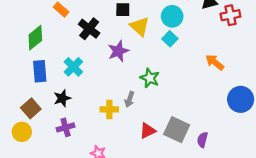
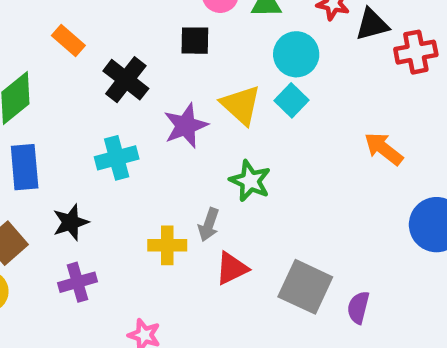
yellow triangle: (140, 26) -> (241, 105), moved
cyan cross: (73, 67) -> (117, 158), moved, turned 30
red triangle: (147, 131) -> (232, 268), moved

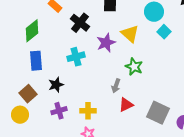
cyan square: (292, 100) -> (164, 32), moved
yellow cross: (167, 245) -> (88, 111), moved

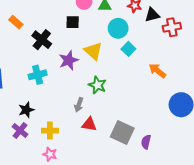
black star: (56, 85) -> (26, 110), moved
red triangle: (126, 105) -> (89, 124), turned 35
purple cross: (59, 111) -> (20, 131), turned -35

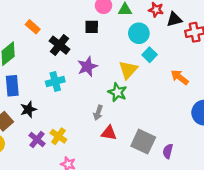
yellow triangle: (93, 51) -> (128, 70), moved, turned 30
black star: (26, 110) -> (28, 109), moved
yellow cross: (50, 131) -> (58, 136), moved, turned 35

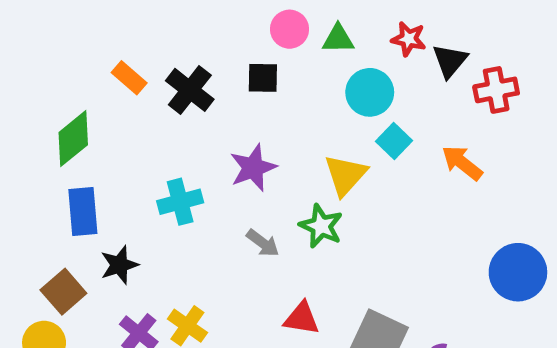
black triangle: (174, 19) -> (450, 61), turned -35
black cross: (60, 45) -> (190, 90), moved
orange arrow: (180, 77) -> (462, 163), moved
gray arrow: (98, 113) -> (263, 243), moved, turned -72

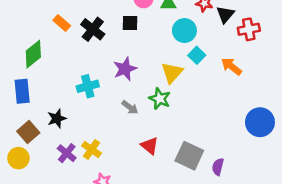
blue rectangle: (83, 211) -> (22, 91), moved
red triangle: (302, 318) -> (150, 146), turned 30

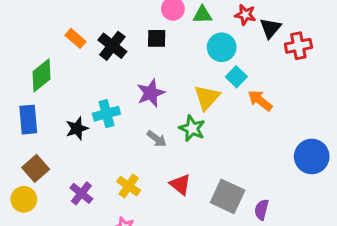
orange arrow: (231, 66) -> (260, 100), moved
black star: (57, 118) -> (77, 128), moved
yellow cross: (92, 149) -> (129, 186), moved

